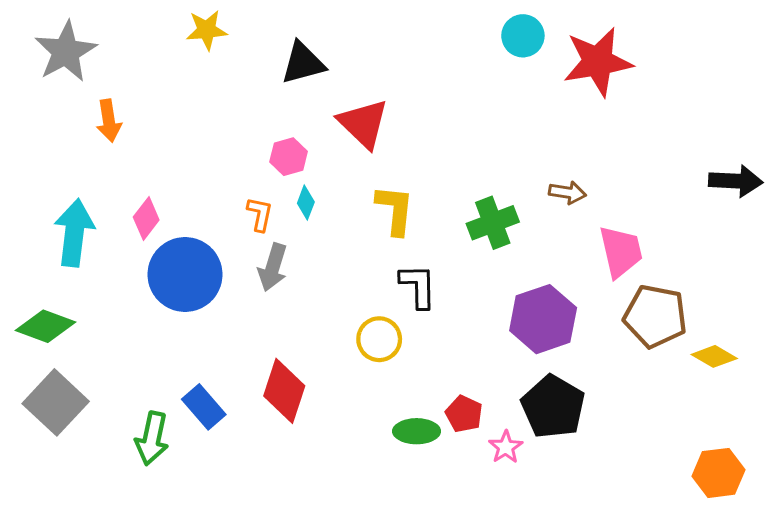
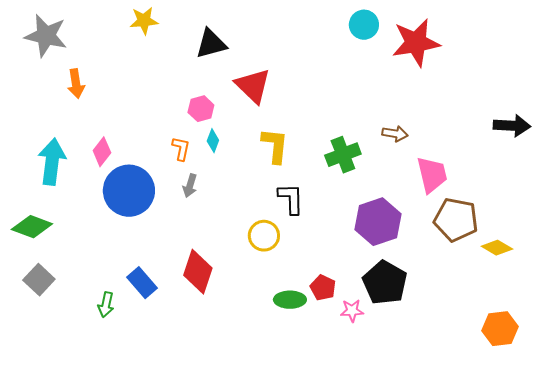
gray star: (66, 52) -> (46, 36), turned -30
gray arrow: (273, 267) -> (190, 186), size x0.7
gray square: (56, 402) -> (39, 280), size x0.7
green arrow: (152, 438) -> (106, 305), size x0.7
pink star: (506, 447) -> (352, 311), turned 30

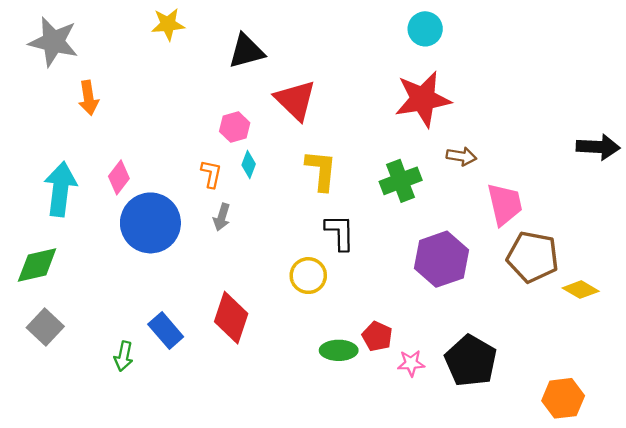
red star: (416, 43) -> (423, 99), moved
green diamond: (32, 227) -> (37, 265), turned -33
black pentagon: (385, 283) -> (471, 361), moved
orange hexagon: (500, 329) -> (563, 398), moved

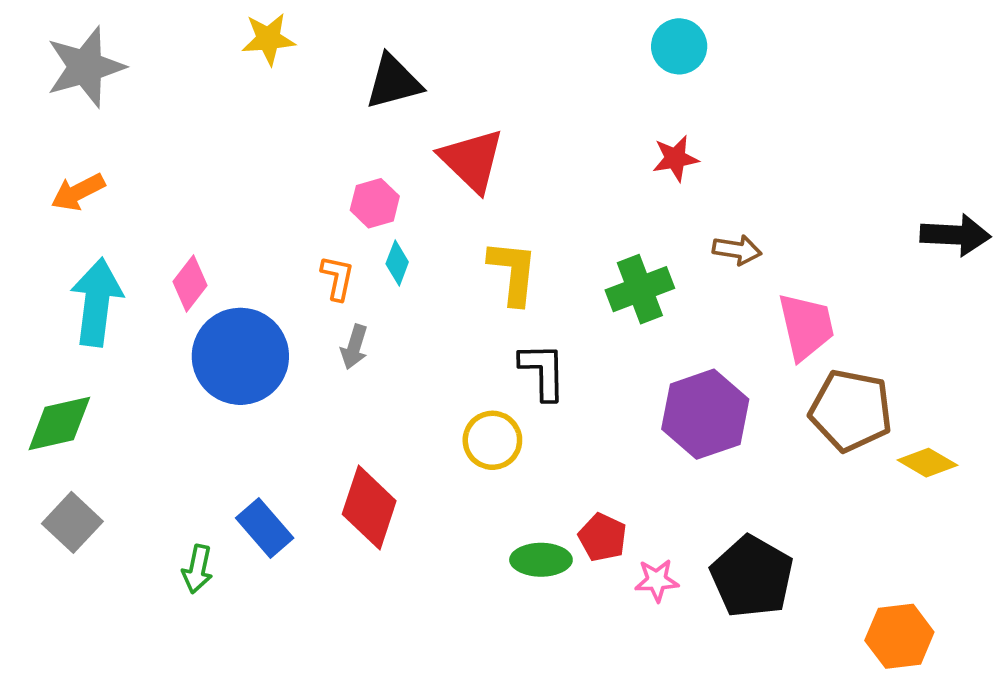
gray star: (53, 42) -> (85, 67), turned -30
orange arrow: (89, 98) -> (78, 192), moved, turned 72
red star: (423, 99) -> (675, 158), size x0.5

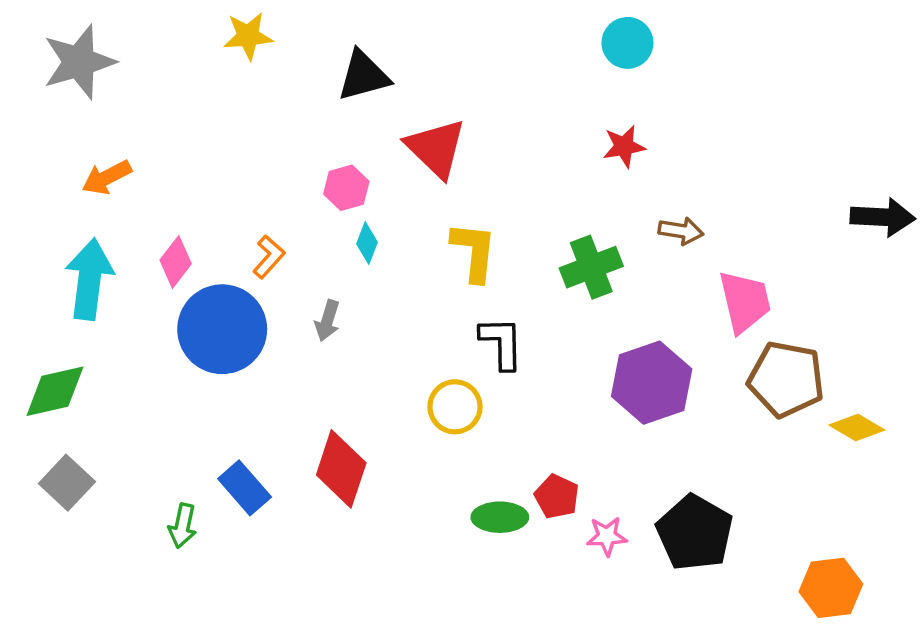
orange arrow: (78, 192) -> (107, 177), moved
orange L-shape: (337, 278) -> (269, 257), moved, turned 30

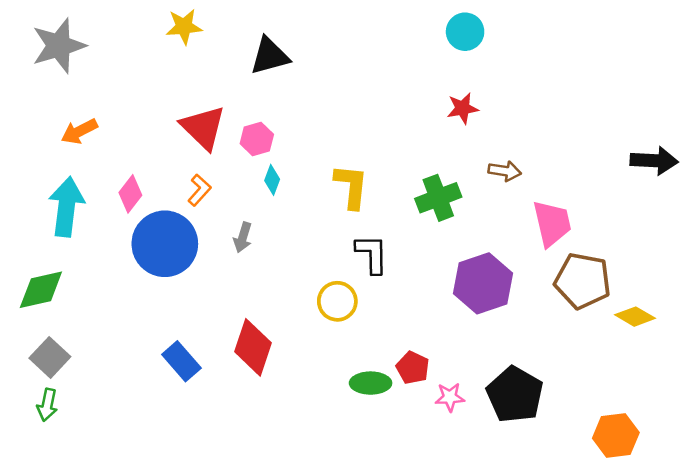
red triangle: (436, 148) -> (203, 128), moved
green arrow: (183, 526) -> (47, 405), moved

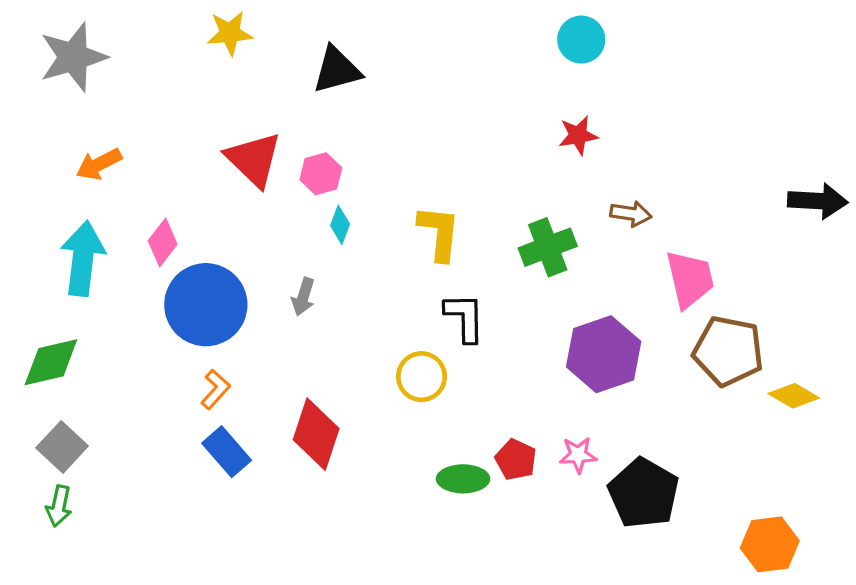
orange L-shape: (199, 190) -> (215, 389), moved
pink star: (450, 397) -> (578, 455), moved

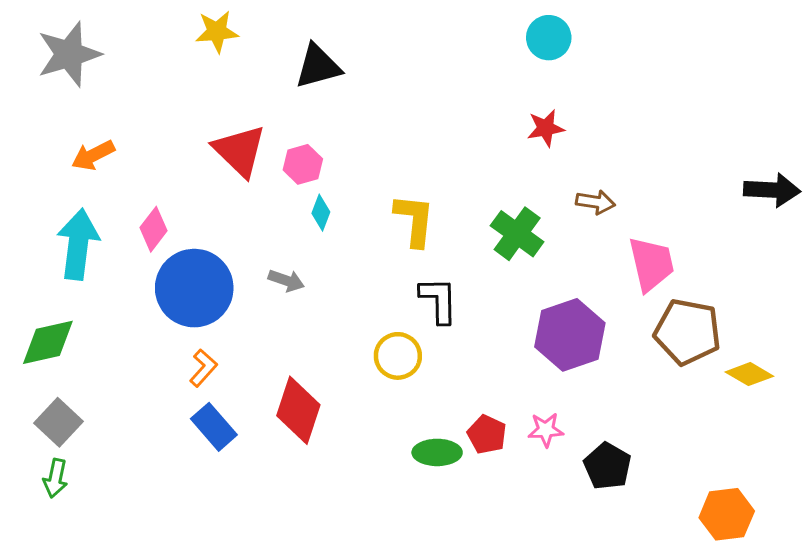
green cross: (548, 247) -> (517, 234), turned -33
gray arrow: (303, 297) -> (286, 280), turned -88
black pentagon: (644, 493) -> (608, 466), size x0.7

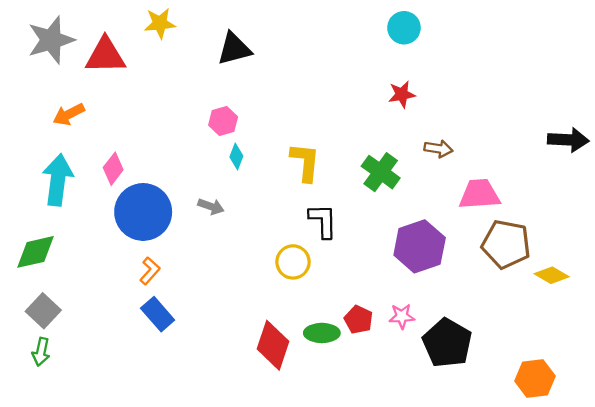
red triangle: (239, 151) -> (105, 55), moved, turned -45
pink trapezoid: (651, 264) -> (479, 194), turned -81
red diamond: (298, 410) -> (273, 345), moved
black pentagon: (608, 466) -> (447, 343), size x1.4

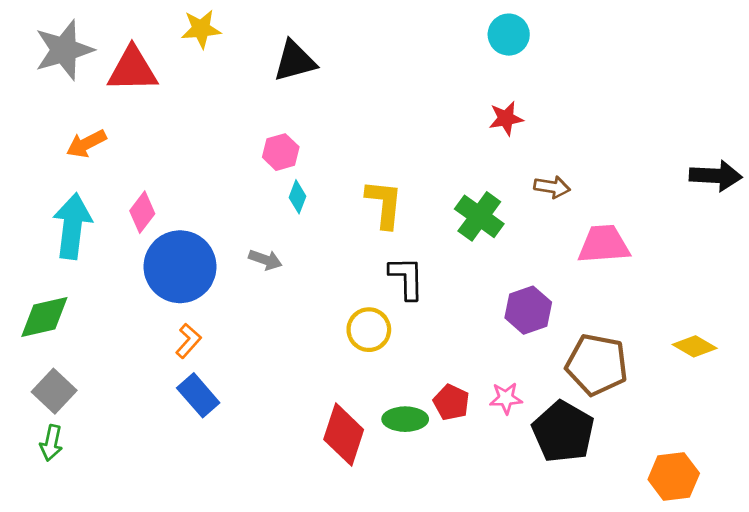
brown pentagon: (506, 244) -> (597, 365), moved
purple hexagon: (420, 246) -> (528, 310), size x0.7

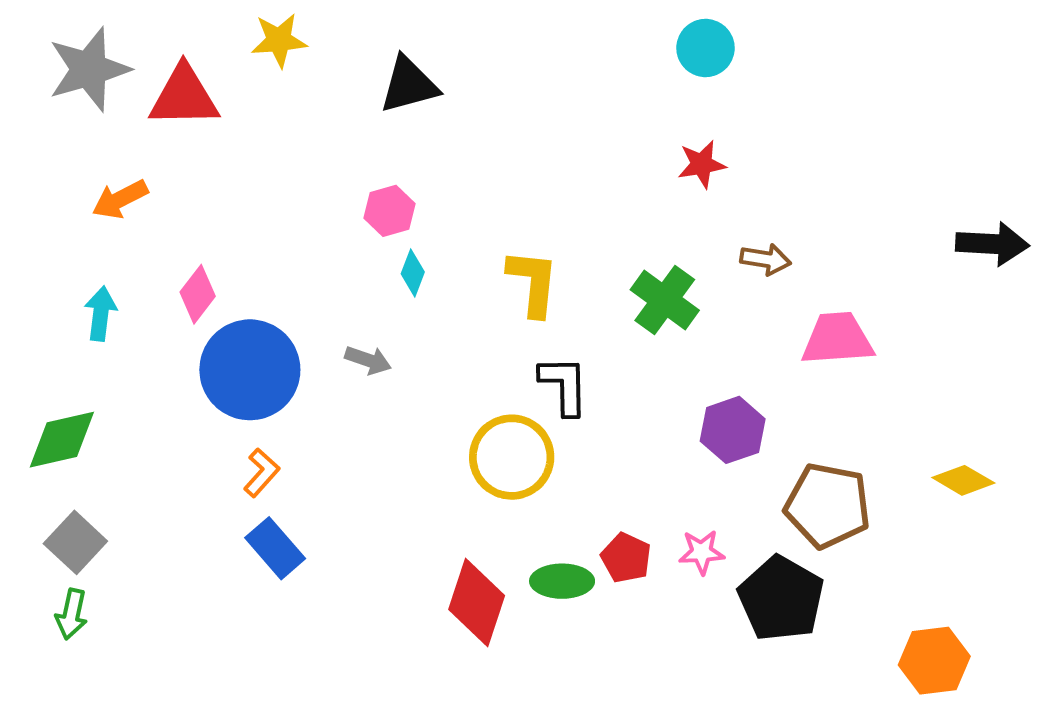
cyan arrow: (72, 226) -> (101, 314), size x0.6
yellow circle: (369, 330) -> (512, 457), size x1.4

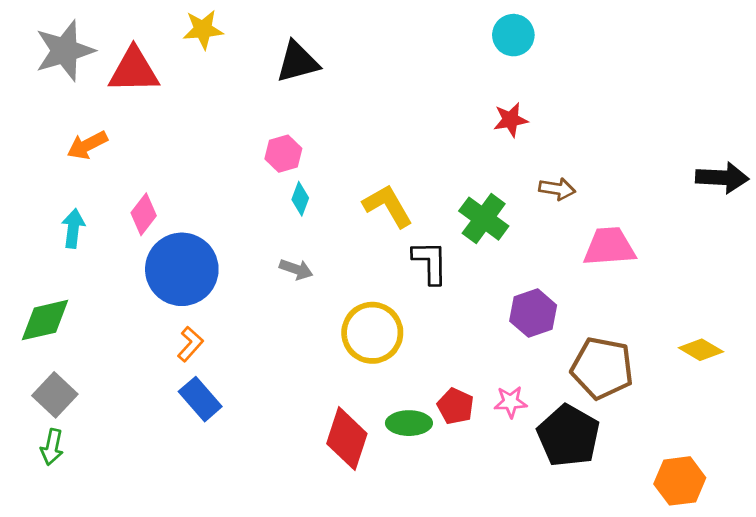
yellow L-shape: (533, 283) -> (388, 206), turned -36
gray arrow: (368, 360) -> (296, 269), moved
black L-shape: (564, 385) -> (430, 262), moved

